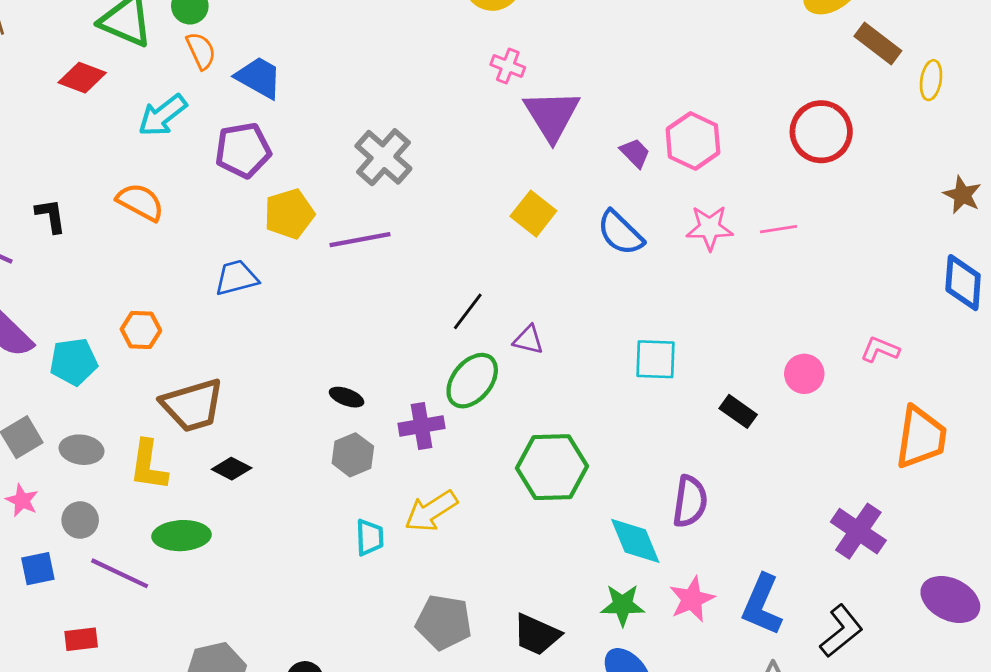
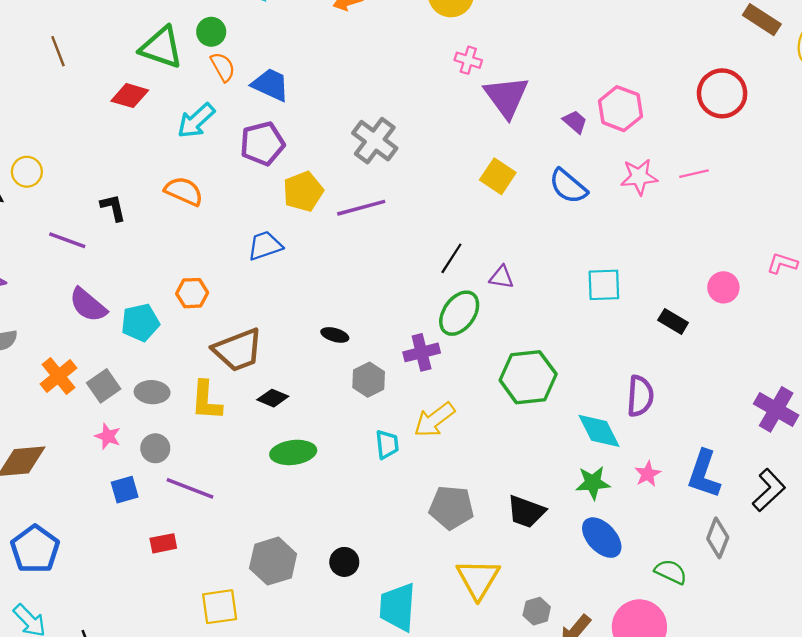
black ellipse: (347, 397) -> (335, 335), moved
green ellipse: (181, 536) -> (293, 452), moved
pink star: (692, 599) -> (648, 474), size x0.7

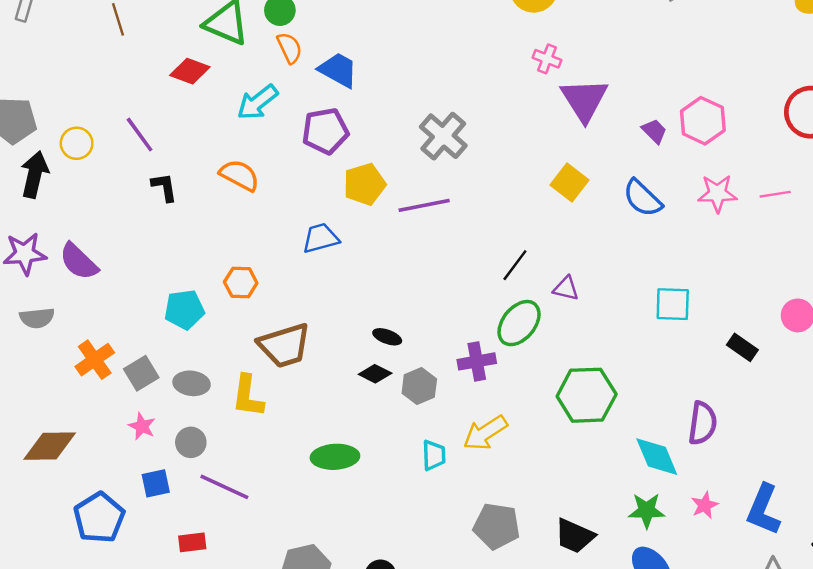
purple line: (67, 240) -> (140, 135), moved, turned 30
purple semicircle: (88, 305) -> (79, 261), moved
black diamond: (273, 398) -> (375, 374), moved
blue pentagon: (35, 549) -> (99, 518), moved

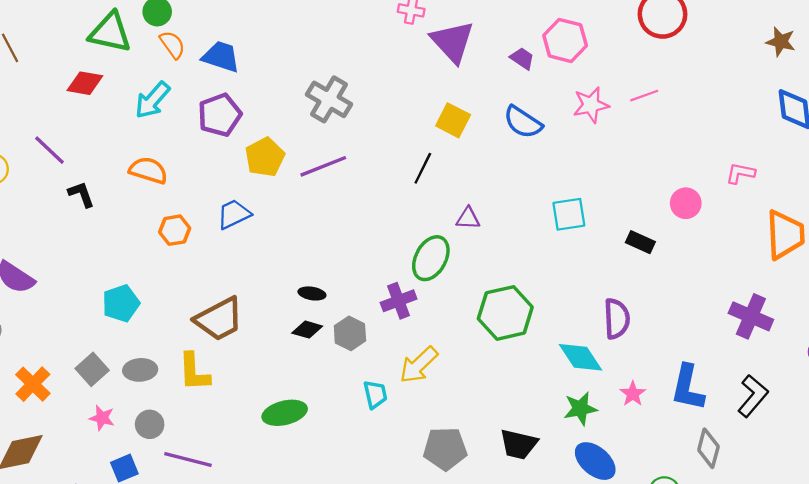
black line: (515, 265) -> (423, 168), moved
orange hexagon: (241, 283) -> (175, 230), moved
orange cross: (95, 360) -> (33, 384), moved

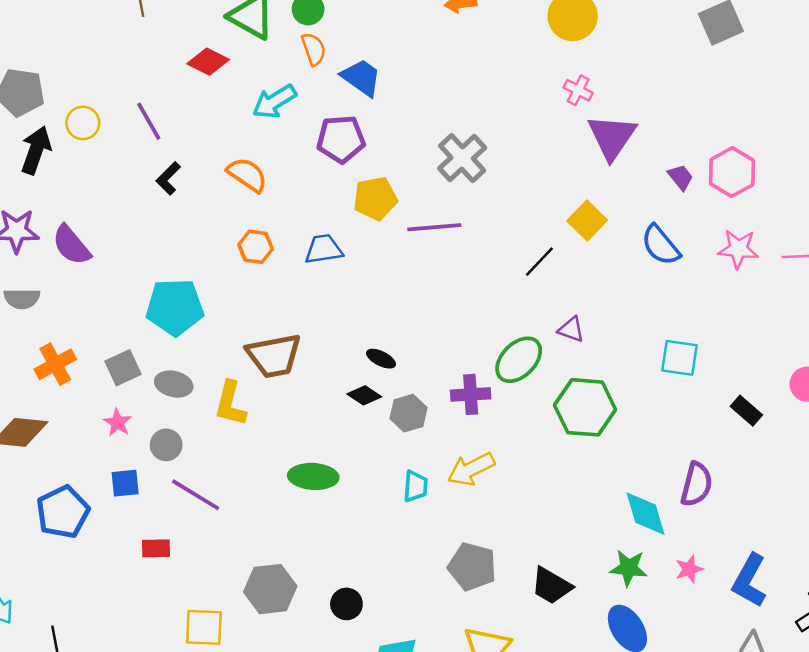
black L-shape: (81, 194) -> (168, 178), turned -132
cyan pentagon: (121, 303) -> (175, 307), size x1.4
green hexagon: (505, 313) -> (585, 407), moved

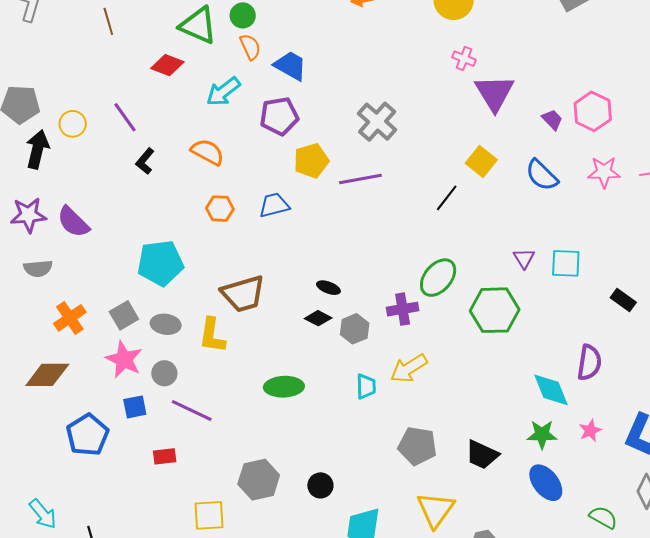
purple triangle: (571, 329) -> (524, 258), moved, turned 45
pink star: (118, 423) -> (124, 359), size x1.6

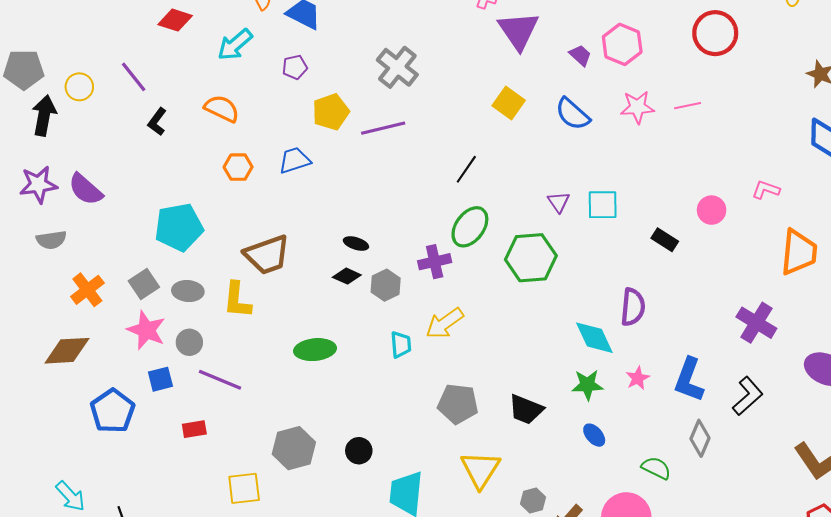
purple pentagon: (279, 116) -> (295, 67), size x0.6
black line: (447, 198) -> (466, 169), moved
blue ellipse: (546, 483) -> (594, 435), size x0.6

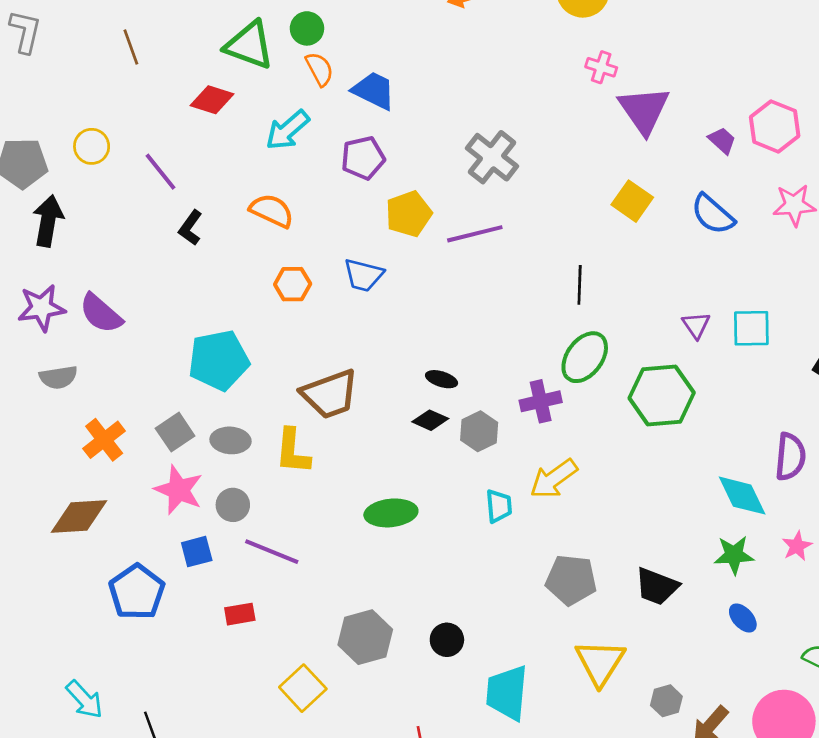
purple pentagon: (295, 67) -> (363, 158), size x1.4
yellow circle: (79, 87) -> (92, 146), moved
blue trapezoid: (295, 160) -> (364, 275), turned -148
black line: (466, 169) -> (580, 285), turned -32
yellow square: (244, 488) -> (303, 688), turned -36

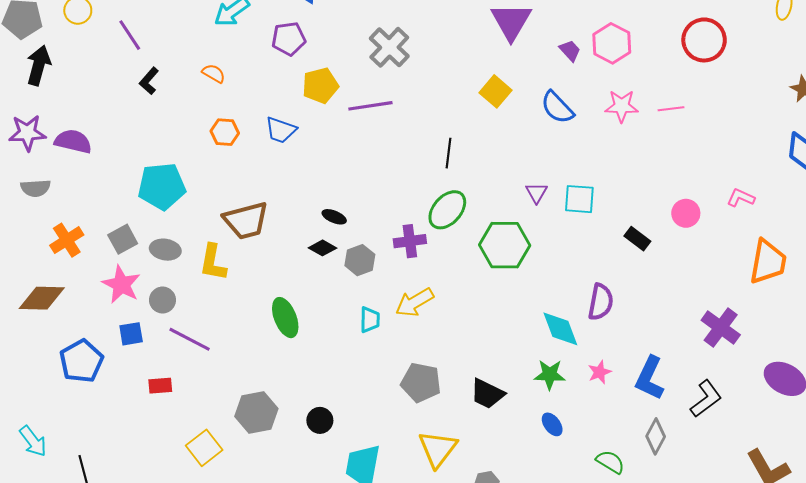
orange semicircle: (272, 211) -> (214, 73), size x0.7
purple semicircle: (101, 313) -> (73, 141), turned 147
green ellipse: (391, 513) -> (285, 318), turned 69

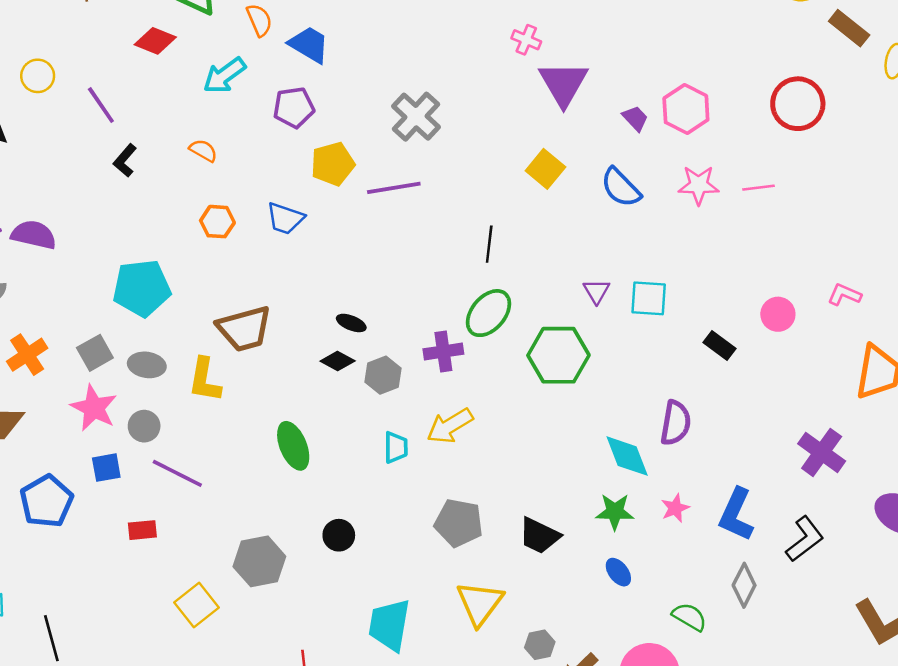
black circle: (320, 420) -> (339, 535), moved

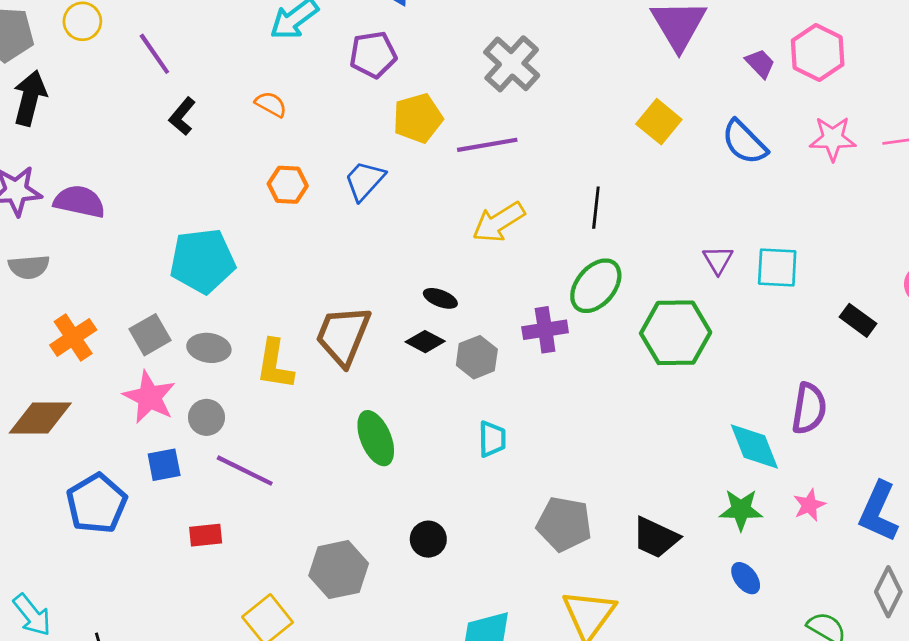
blue trapezoid: (285, 218) -> (365, 181), turned 114
brown trapezoid: (244, 329) -> (343, 336), moved, turned 128
yellow arrow: (450, 426) -> (499, 222), moved

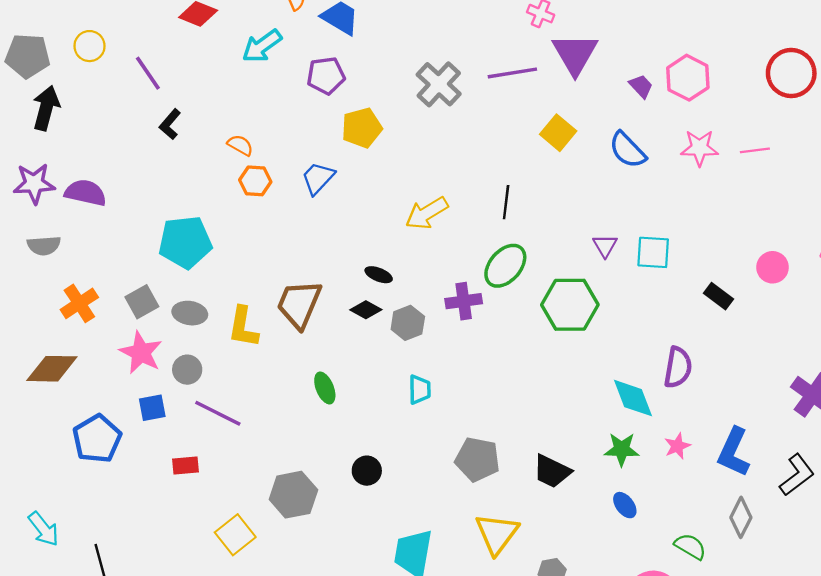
orange semicircle: (271, 104) -> (240, 145), moved
purple line: (487, 145) -> (512, 73), moved
green ellipse: (376, 438) -> (325, 388), size x0.7

